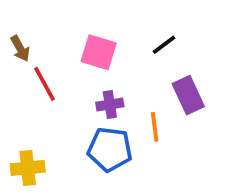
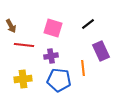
red line: (44, 84) -> (24, 45), turned -54
purple cross: (110, 104) -> (51, 56), moved
yellow cross: (28, 168) -> (23, 79), moved

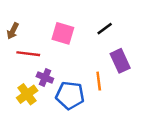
brown arrow: (11, 26) -> (13, 31), turned 56
purple cross: (51, 56) -> (45, 78), moved, turned 32
yellow cross: (23, 79) -> (27, 94), turned -30

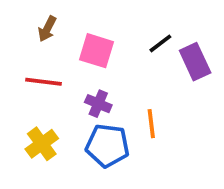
brown arrow: (13, 31) -> (47, 29), moved
purple rectangle: (120, 61) -> (195, 62), moved
purple cross: (45, 78) -> (98, 104), moved

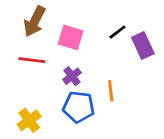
brown arrow: (47, 29) -> (35, 21), size x1.6
purple cross: (98, 104) -> (72, 76), turned 30
yellow cross: (42, 144) -> (29, 120), moved

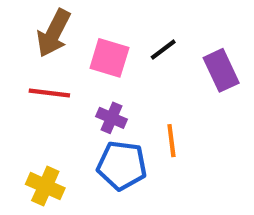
black line: (117, 32) -> (163, 50), moved
purple cross: (72, 76) -> (111, 118), turned -30
yellow cross: (29, 120) -> (45, 186), turned -30

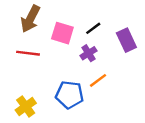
purple cross: (111, 118) -> (89, 53), moved, turned 35
orange line: (171, 141) -> (98, 80), turned 60
yellow cross: (45, 186) -> (26, 107), turned 30

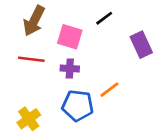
black line: (93, 28) -> (104, 18), moved
purple cross: (89, 53) -> (70, 68), moved, turned 35

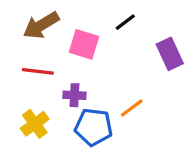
brown arrow: (34, 21) -> (41, 25), turned 32
purple cross: (70, 68) -> (74, 95), moved
yellow cross: (29, 119) -> (35, 124), moved

